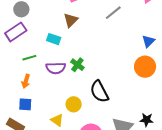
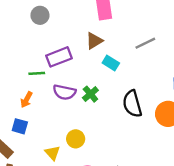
purple rectangle: (16, 32) -> (59, 57), moved
cyan rectangle: (54, 39) -> (111, 63), moved
black semicircle: (99, 92) -> (132, 104), moved

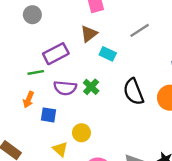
blue square: (20, 126) -> (49, 115), moved

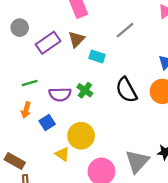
purple rectangle: (56, 54) -> (48, 43), moved
blue square: (49, 115) -> (47, 122), turned -35
yellow circle: (81, 133) -> (81, 136), size x1.5

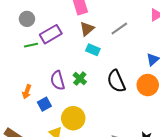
brown triangle: (76, 39) -> (87, 29), moved
green line: (30, 83) -> (31, 45), moved
purple semicircle: (60, 94) -> (58, 80), turned 72

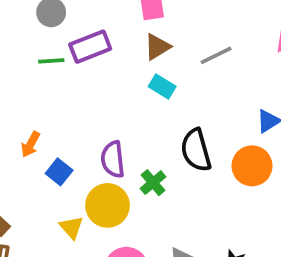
green cross: (80, 79) -> (153, 183), moved
purple semicircle: (58, 80) -> (113, 159), moved
blue square: (44, 104) -> (59, 172), turned -32

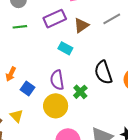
purple rectangle: (90, 47) -> (55, 19), moved
brown triangle: (157, 47) -> (81, 25), moved
cyan rectangle: (162, 87) -> (65, 48), moved
yellow triangle: (71, 227) -> (17, 116), moved

